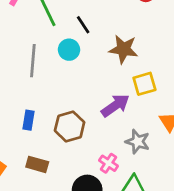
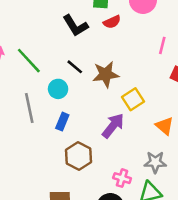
black line: (83, 25) -> (75, 67), moved
blue rectangle: (28, 120) -> (62, 122), moved, turned 30
gray star: (138, 142) -> (155, 162), moved

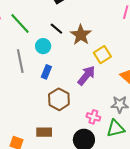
brown star: (106, 74) -> (81, 35), turned -30

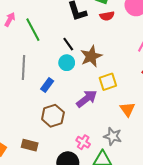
cyan circle: (43, 46) -> (67, 63), moved

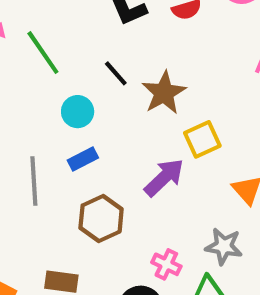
cyan circle: (67, 63) -> (78, 112), moved
gray line: (24, 67) -> (34, 181), moved
blue rectangle: (47, 85) -> (83, 159), turned 32

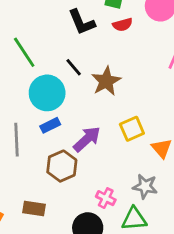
cyan circle: (78, 112) -> (47, 93), size x1.6
yellow square: (202, 139) -> (132, 129), moved
purple arrow: (164, 178) -> (87, 139), moved

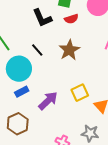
brown star: (106, 81) -> (69, 50), moved
brown hexagon: (62, 166) -> (18, 124), moved

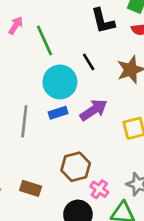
purple arrow: (48, 101) -> (94, 110), moved
brown hexagon: (18, 124) -> (76, 167), moved

